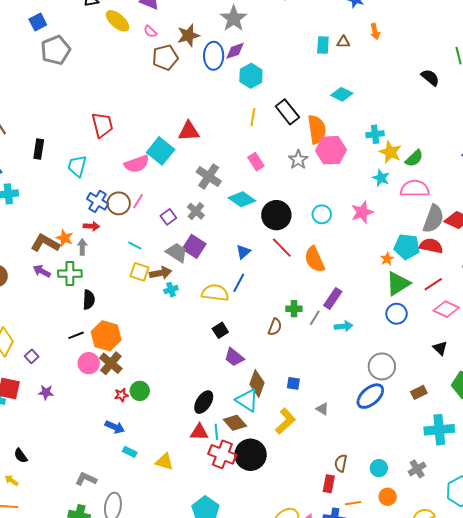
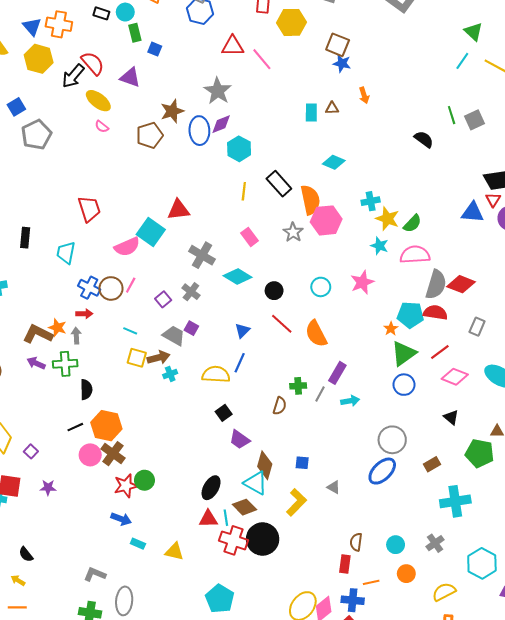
pink semicircle: (150, 32) -> (102, 127), moved
black circle: (276, 215) -> (274, 291), size x0.6
purple square: (194, 246) -> (191, 328), size x0.6
red star: (121, 395) -> (126, 486), size x1.6

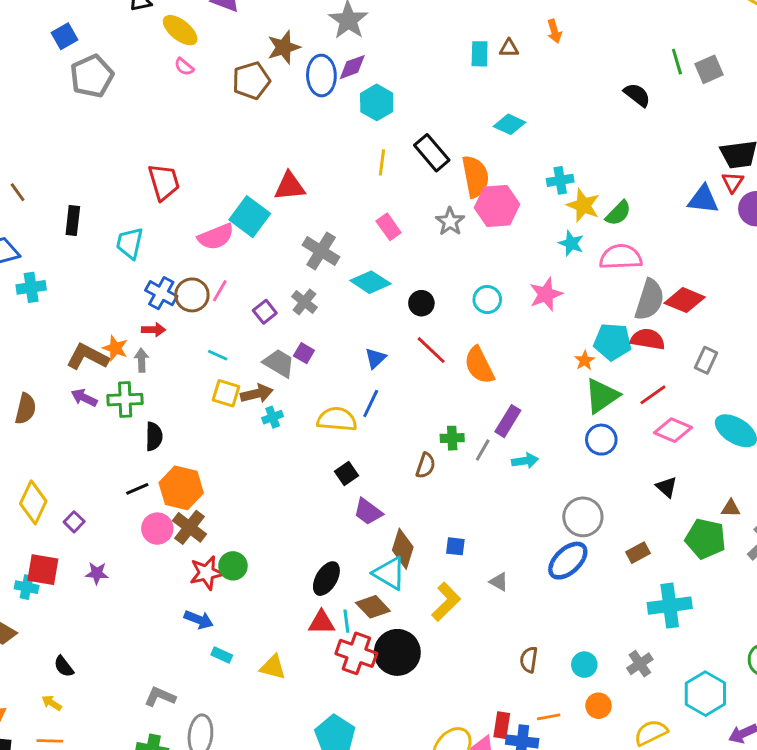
red rectangle: (345, 564) -> (502, 725), moved

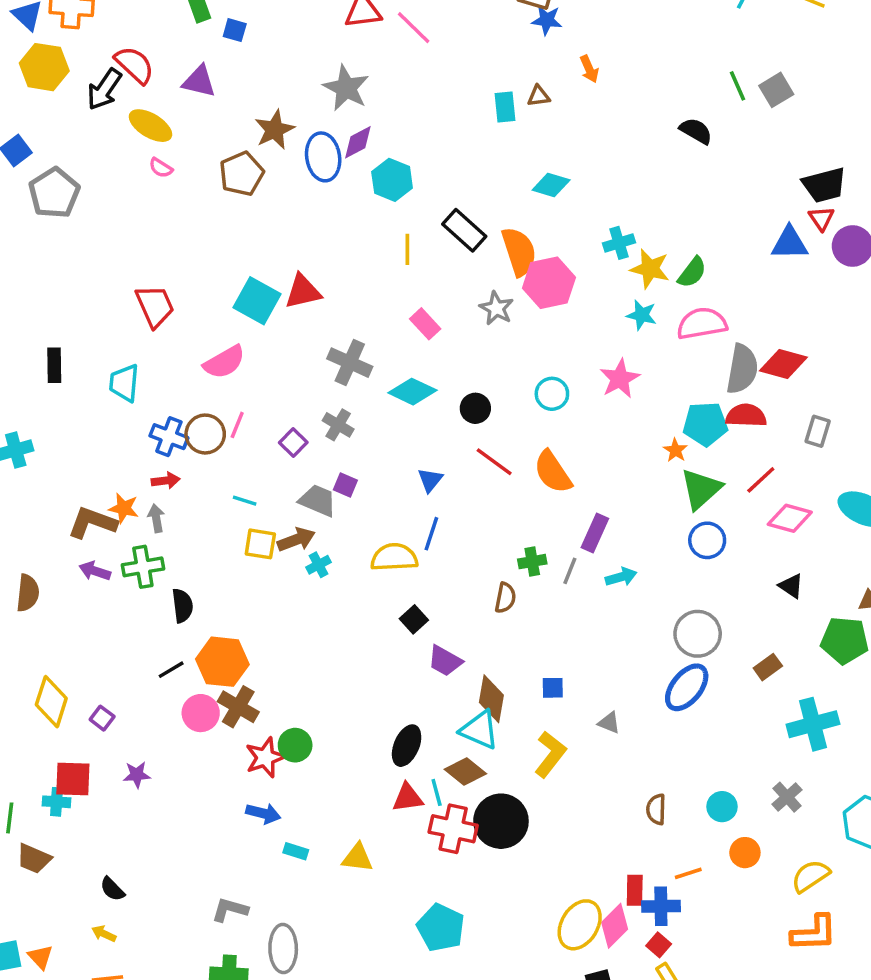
cyan square: (250, 217) -> (257, 301), moved

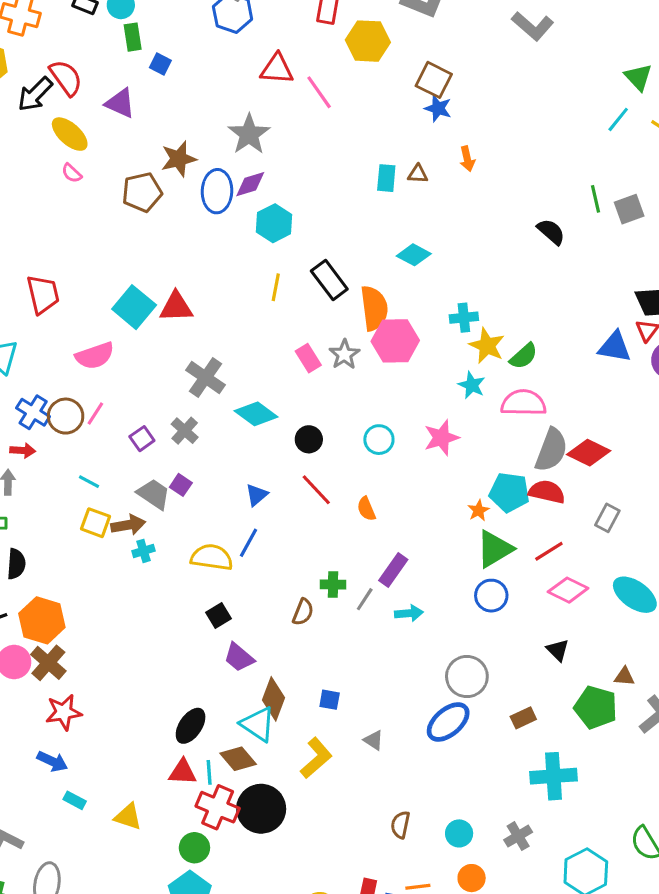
pink rectangle: (425, 324) -> (308, 358), moved
orange semicircle: (553, 472) -> (366, 509), size x0.6
green circle: (295, 745) -> (194, 848), moved

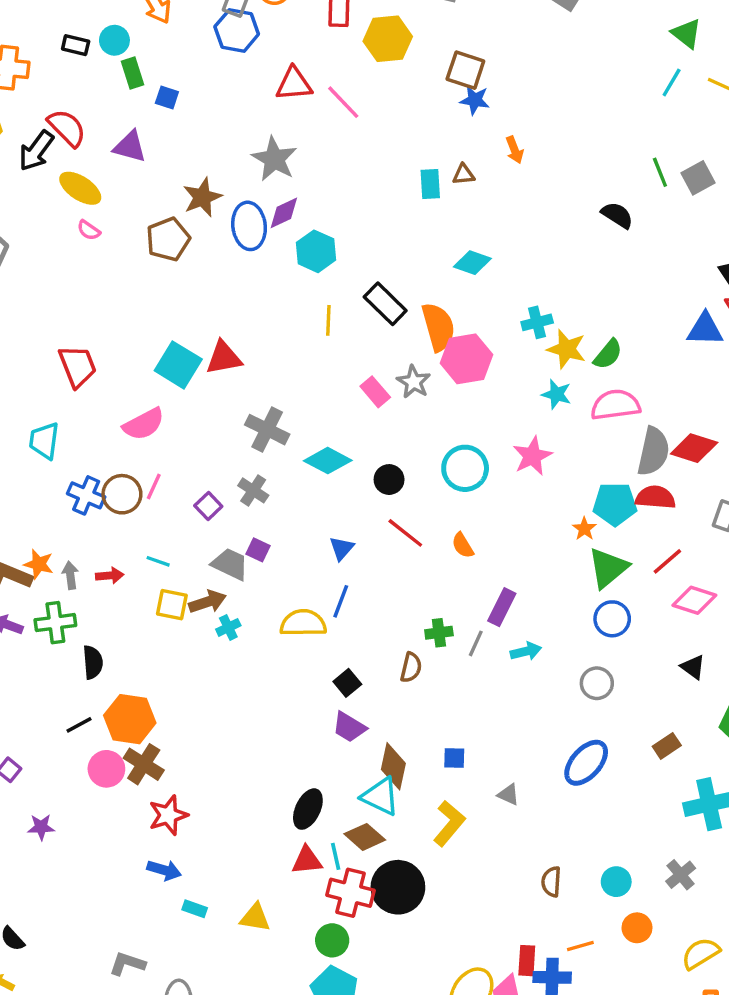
cyan circle: (379, 440) -> (465, 468), size x1.4
red arrow: (23, 450) -> (110, 575), moved
black square: (219, 615) -> (347, 683), moved
gray circle: (467, 677) -> (597, 683), moved, size x0.7

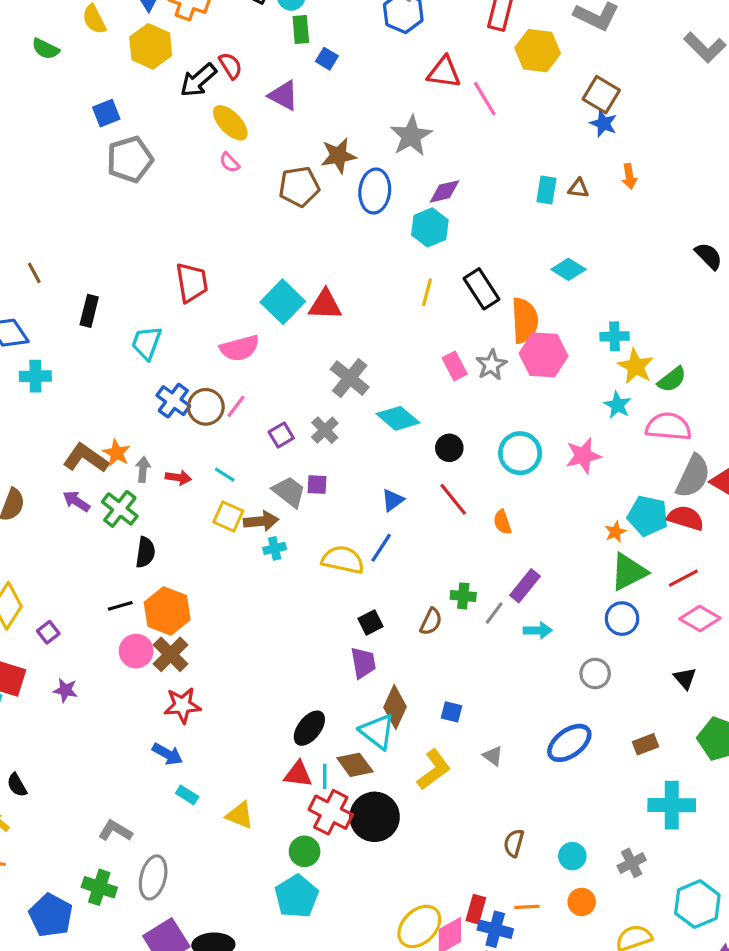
red semicircle: (67, 128) -> (231, 66), size x0.7
purple diamond: (284, 213) -> (445, 191), moved
purple square: (258, 550) -> (317, 485), turned -35
green cross: (55, 623) -> (120, 509), turned 33
purple trapezoid: (349, 727) -> (363, 663), turned -144

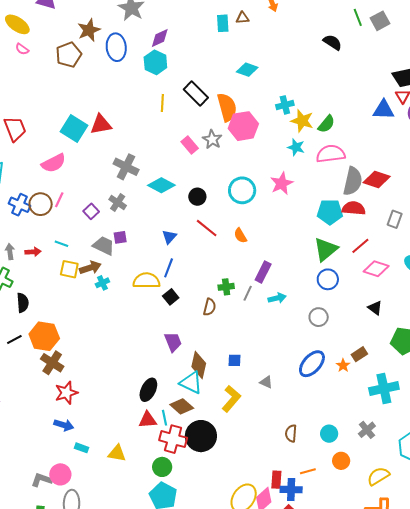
orange star: (615, 532) -> (343, 365), moved
black square: (370, 622) -> (171, 297), moved
pink circle: (136, 651) -> (60, 474), moved

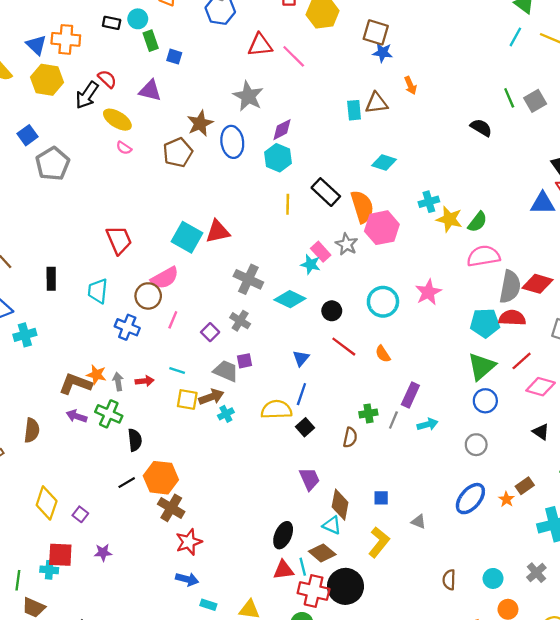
brown triangle: (242, 18) -> (376, 103), size x1.5
cyan star: (296, 147) -> (310, 264), moved
brown circle: (41, 204) -> (148, 296), moved
cyan triangle: (191, 383) -> (332, 525), size x0.7

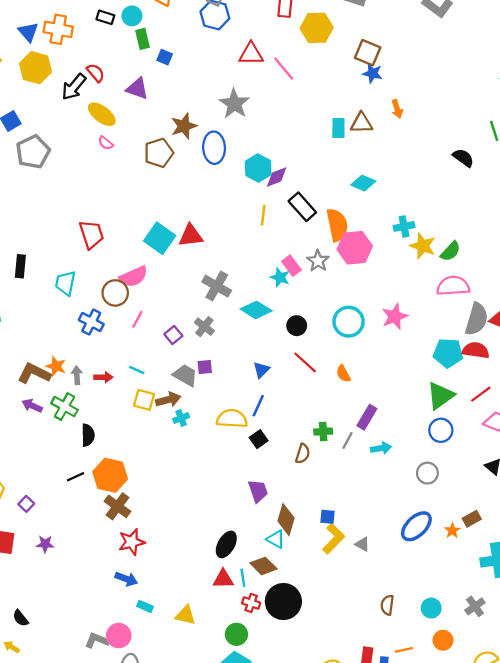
purple diamond: (282, 130) -> (277, 177), moved
yellow L-shape: (379, 542) -> (334, 539), moved
red cross: (314, 591) -> (251, 603), size x0.6

